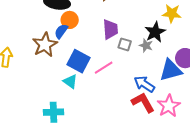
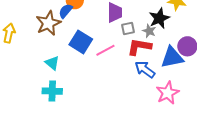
gray square: (125, 44) -> (128, 29), turned -32
cyan triangle: (70, 81) -> (52, 63), moved
red L-shape: (143, 102) -> (139, 47), moved, turned -55

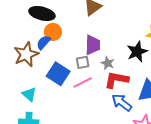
gray square: (128, 29) -> (83, 62), moved
gray star: (149, 31) -> (108, 63), moved

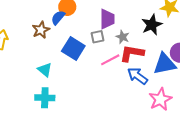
brown star: (26, 54) -> (41, 30), size x0.7
pink line: (83, 82) -> (110, 60), moved

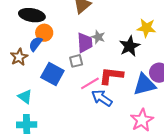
gray star: (123, 37) -> (98, 37), moved
blue arrow: (138, 76) -> (102, 98), moved

